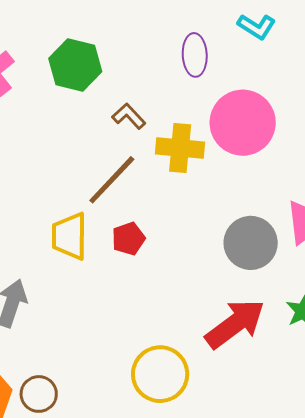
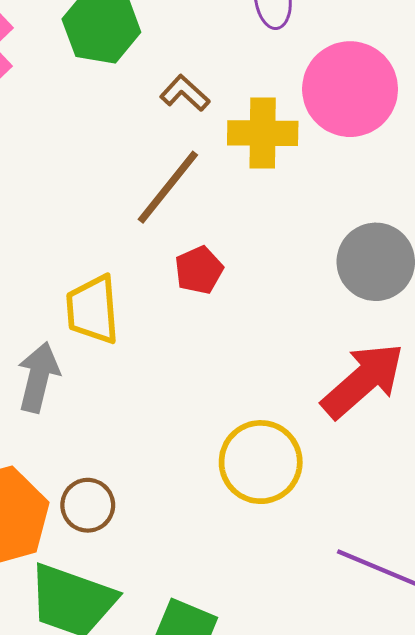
yellow trapezoid: (69, 236) -> (93, 310), moved

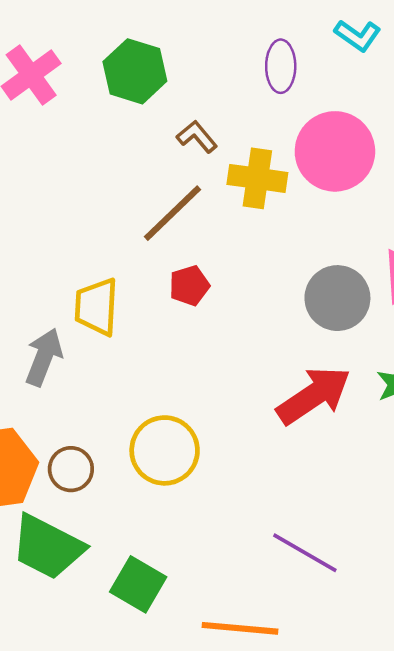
yellow circle: (261, 462) -> (165, 450), moved

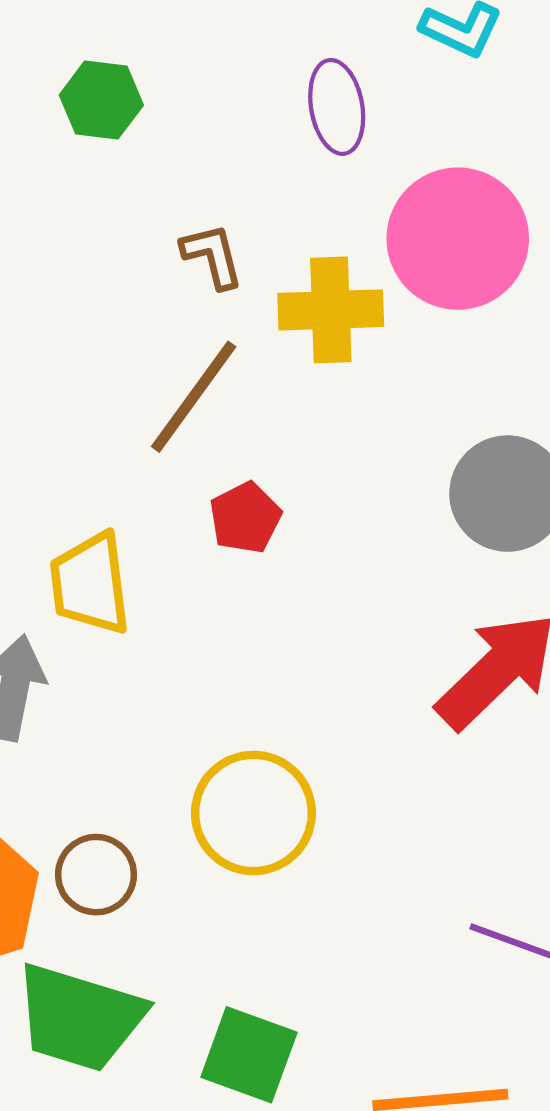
green hexagon: (135, 71) -> (101, 100), moved, size x0.7
brown L-shape: (197, 137) -> (212, 256), turned 36

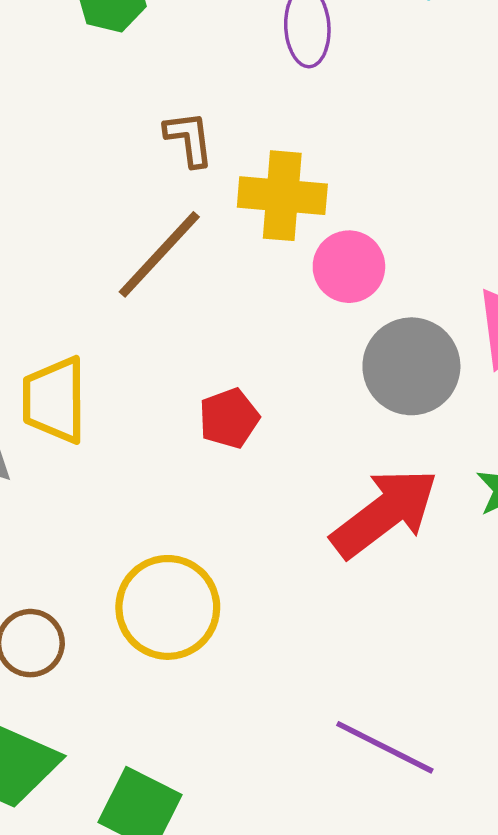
pink circle: (458, 239) -> (349, 267), moved, size x0.6
red pentagon: (245, 518) -> (229, 418), moved

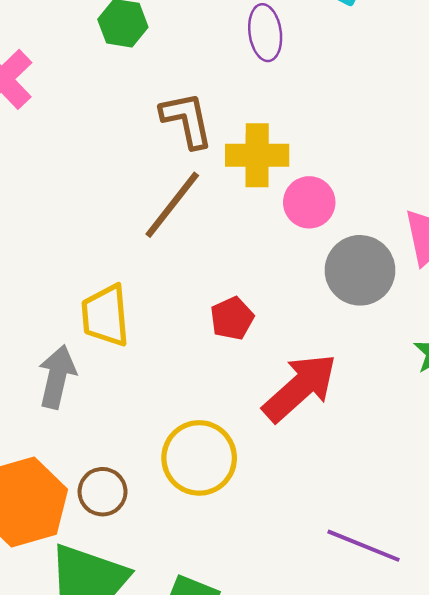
brown L-shape: (189, 139) -> (187, 120), size x1.4
red arrow: (385, 513) -> (300, 388), moved

